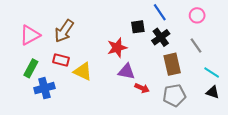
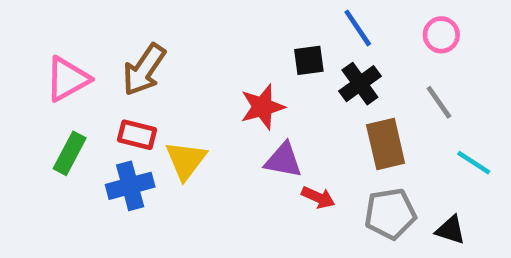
yellow triangle: (83, 71) -> (186, 160), turned 42
blue cross: (44, 88) -> (130, 186), moved
black triangle: (213, 92) -> (451, 230), moved

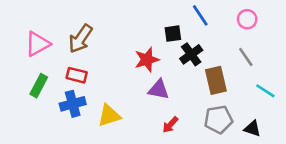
black cross: (360, 84) -> (191, 54), moved
yellow triangle: (186, 160) -> (109, 116), moved, turned 35
red arrow: (318, 197) -> (170, 125), moved, turned 108

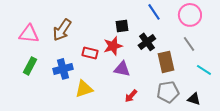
pink circle: (247, 19) -> (190, 15), size x1.5
black square: (173, 34) -> (122, 26), moved
pink triangle: (38, 44) -> (29, 34), turned 35
red rectangle: (77, 75) -> (90, 53), moved
blue cross: (73, 104) -> (63, 69), moved

